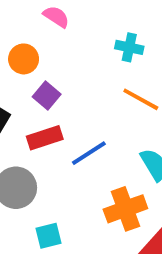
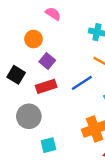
blue line: (89, 153) -> (82, 83), moved

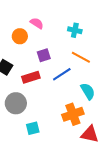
pink semicircle: (53, 14) -> (37, 23), moved
purple square: (47, 61) -> (44, 55), moved, turned 32

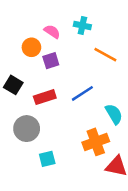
cyan cross: (75, 30) -> (82, 25), moved
purple square: (44, 55) -> (51, 61), moved
orange line: (81, 57) -> (105, 55), moved

